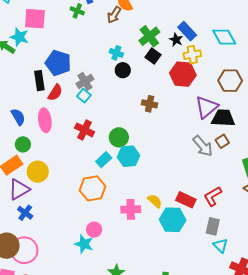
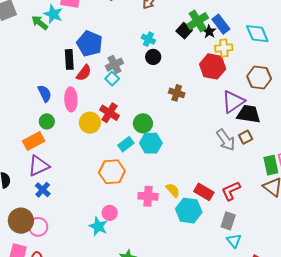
green cross: (149, 36) -> (198, 21), moved
black square: (153, 56) -> (184, 31), moved
yellow circle: (38, 172) -> (90, 123), moved
pink circle: (24, 250) -> (38, 227), size x0.7

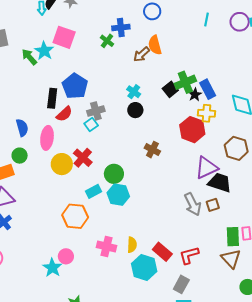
yellow semicircle: (173, 190) -> (132, 245), turned 35

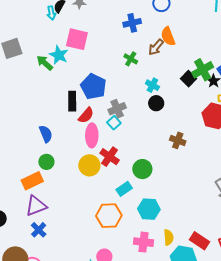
green cross: (107, 41) -> (131, 59), moved
pink ellipse: (47, 138) -> (92, 135), moved
cyan hexagon: (118, 195) -> (149, 209), moved

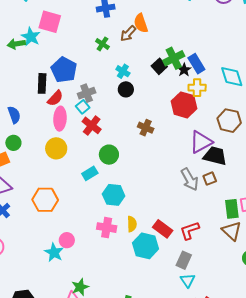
green arrow: (45, 63) -> (16, 44), turned -54
red cross: (110, 157) -> (92, 125), moved
orange hexagon: (109, 216) -> (45, 200), moved

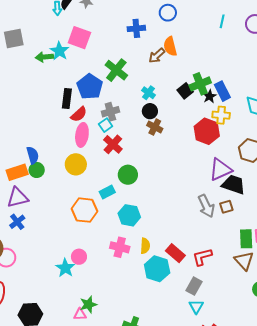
green cross: (102, 44) -> (116, 70), moved, size x1.6
blue semicircle: (14, 115) -> (33, 155), moved
brown cross: (146, 128) -> (155, 127), moved
green circle: (13, 143) -> (37, 170), moved
orange hexagon: (45, 200) -> (85, 210), moved

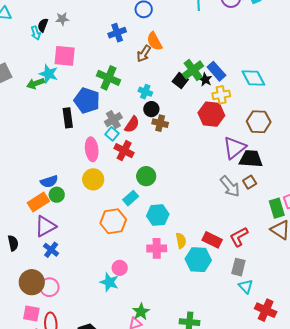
red semicircle: (79, 114) -> (132, 124), moved
blue semicircle: (33, 155) -> (49, 182), turned 102

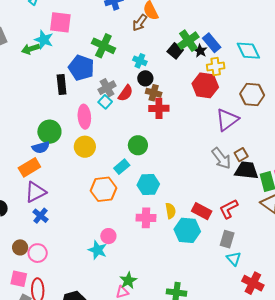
red cross: (124, 151) -> (159, 108), moved, turned -30
black trapezoid: (251, 159) -> (246, 170), moved
green circle: (57, 195) -> (49, 132), moved, size x1.5
brown circle: (32, 282) -> (20, 247), size x0.6

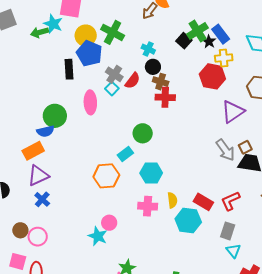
gray cross: (107, 88) -> (114, 74), turned -30
yellow circle: (85, 147) -> (86, 36), moved

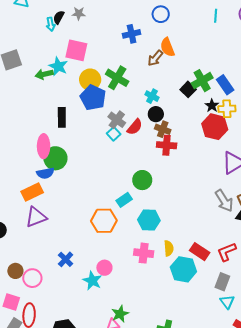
black star: (209, 42) -> (212, 106), moved
black rectangle: (69, 69) -> (62, 117), moved
pink ellipse: (90, 102) -> (44, 146), moved
blue cross: (42, 199) -> (66, 259), moved

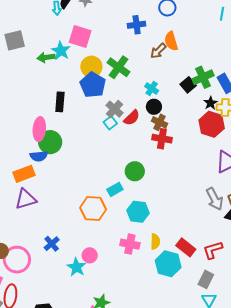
pink circle: (32, 278) -> (17, 260), size x1.4

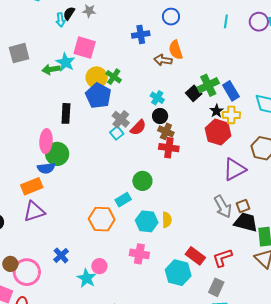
brown arrow: (158, 51) -> (163, 60), turned 54
green cross: (118, 67) -> (114, 77), moved, size x0.7
yellow semicircle: (155, 241) -> (167, 220), moved

